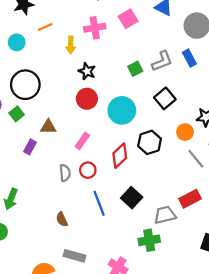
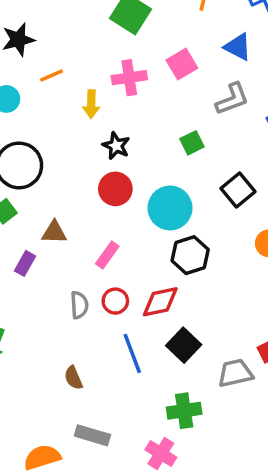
gray L-shape: (162, 61) -> (232, 99), moved
black hexagon: (150, 142) -> (190, 255), moved
red diamond: (120, 156) -> (160, 302), moved, turned 30
green cross: (149, 240) -> (184, 411), moved

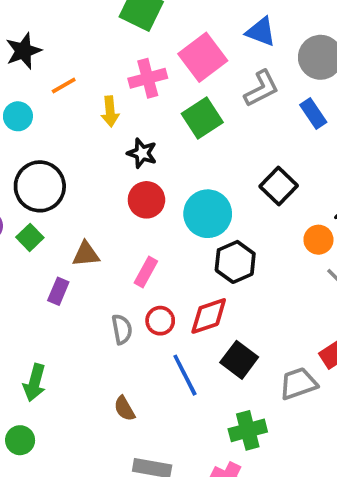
pink square: (182, 64) -> (203, 57), size x1.4
green square: (192, 143) -> (202, 118), moved, size x1.5

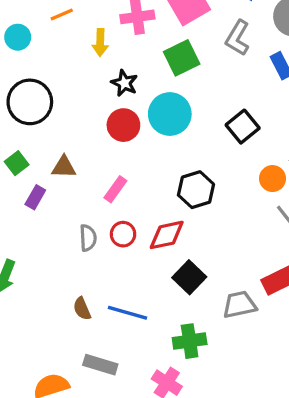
gray L-shape: (261, 89) -> (238, 38), turned 141
cyan circle: (208, 214) -> (170, 114), moved
green square: (30, 237) -> (17, 163), moved
blue line: (185, 375) -> (128, 313), moved, turned -54

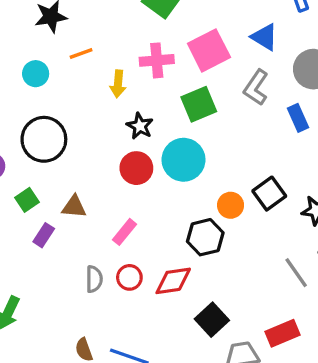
black square: (243, 127) -> (269, 194), moved
orange circle: (272, 179) -> (231, 205), moved
black square: (189, 277) -> (212, 320), moved

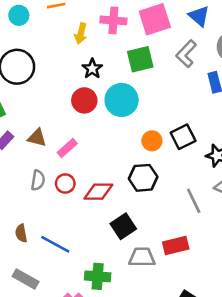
brown triangle: (74, 207) -> (37, 138), moved
black hexagon: (205, 237) -> (143, 178), moved

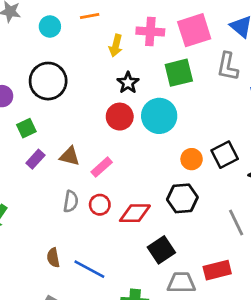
gray L-shape: (186, 54) -> (228, 67), turned -32

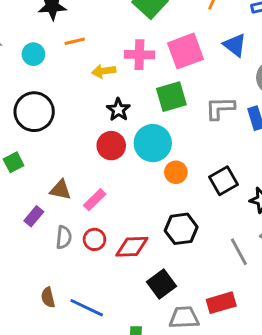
yellow arrow: (116, 46) -> (104, 71), turned 70
gray L-shape: (228, 67) -> (220, 108), moved, turned 80
purple rectangle: (35, 159) -> (34, 216), moved
orange circle: (192, 159) -> (176, 172), moved

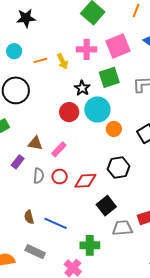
orange line: (75, 41) -> (40, 60), moved
yellow arrow: (104, 71) -> (62, 61), turned -105
black star: (118, 110) -> (82, 88), moved

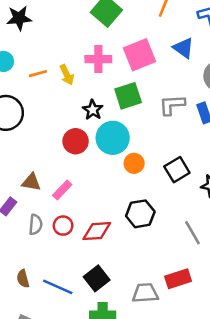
black square: (106, 206) -> (97, 278), moved

